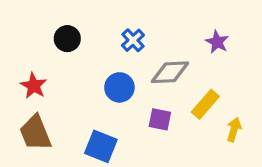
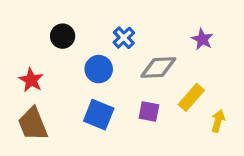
blue circle: (119, 87) -> (99, 69), moved
blue square: (101, 146) -> (99, 115), moved

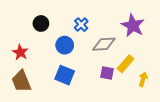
purple star: (202, 39) -> (133, 26), size x1.6
purple square: (149, 111) -> (107, 73), moved

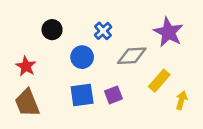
purple square: (107, 73) -> (113, 95), moved, turned -32
blue square: (65, 75) -> (82, 95), turned -30

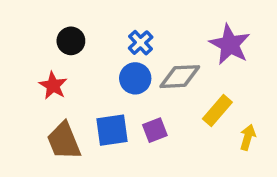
blue circle: (82, 57) -> (135, 78), moved
red star: (26, 66) -> (53, 86), moved
brown trapezoid: (27, 103) -> (64, 141), moved

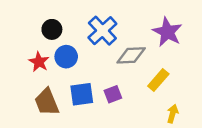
blue cross: (141, 43) -> (102, 31), size x1.6
blue circle: (135, 78) -> (66, 57), moved
yellow arrow: (248, 137) -> (173, 114), moved

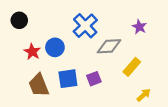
black circle: (52, 29) -> (19, 20), moved
purple star: (167, 32) -> (139, 27), size x0.6
yellow arrow: (173, 114) -> (144, 95), turned 32

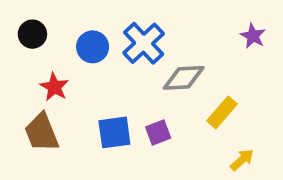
purple star: (139, 27) -> (253, 36), moved
blue circle: (55, 47) -> (93, 47), moved
brown trapezoid: (39, 85) -> (42, 132), moved

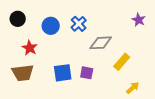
blue cross: (144, 43) -> (79, 24), size x0.7
brown trapezoid: (42, 132) -> (23, 73), turned -75
purple square: (158, 132) -> (87, 73), turned 32

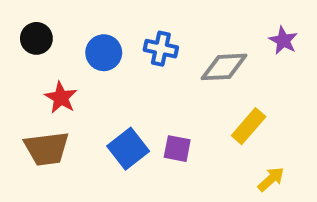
blue cross: (79, 24) -> (161, 49), turned -35
gray diamond: (101, 43) -> (224, 67), moved
blue square: (63, 73) -> (128, 149), turned -30

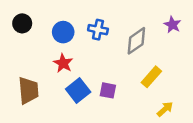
gray diamond: (224, 67) -> (136, 41), turned -32
red star: (61, 98) -> (63, 63), moved
brown trapezoid: (47, 149) -> (28, 90), turned -88

